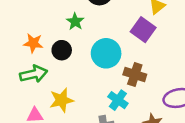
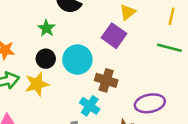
black circle: (62, 50) -> (46, 59), moved
yellow star: (62, 100) -> (37, 84), moved

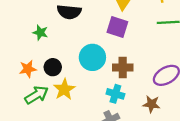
green star: (46, 28) -> (40, 33), moved
black circle: (46, 59) -> (53, 67), moved

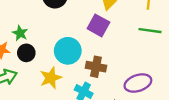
green star: (40, 33) -> (20, 33), moved
yellow star: (64, 89) -> (51, 78), moved

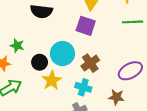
black circle: (26, 53) -> (40, 62), moved
brown cross: (96, 67) -> (90, 63), turned -36

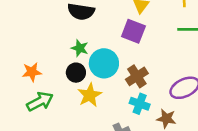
green star: (17, 46) -> (80, 48), moved
cyan cross: (83, 87) -> (140, 104), moved

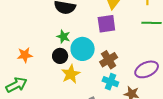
purple square: (133, 31) -> (106, 24), turned -30
green arrow: (40, 101) -> (16, 85), moved

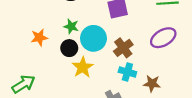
orange star: (25, 55) -> (39, 37), moved
purple ellipse: (147, 69) -> (163, 38), moved

